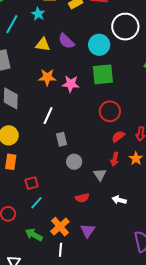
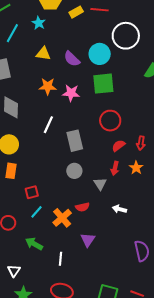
purple semicircle: (66, 41) -> (72, 59), moved
gray rectangle: (62, 139) -> (75, 141), moved, size x1.5
orange cross: (60, 227) -> (62, 218), moved

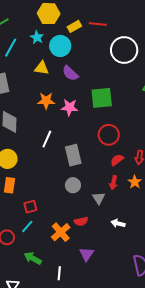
cyan circle: (100, 54) -> (60, 46), moved
cyan line: (37, 212) -> (27, 226), moved

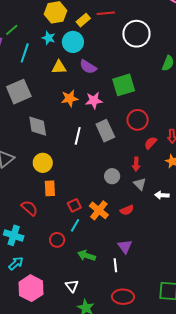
gray rectangle: (73, 155) -> (105, 131), moved
red arrow: (113, 183) -> (136, 164), moved
white arrow: (118, 223) -> (162, 195), moved
orange cross: (61, 232) -> (99, 210), moved
purple triangle: (86, 254) -> (125, 246), moved

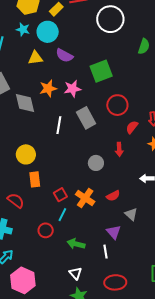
gray diamond: (38, 126) -> (25, 103), moved
gray triangle: (140, 184) -> (131, 214), moved
white triangle: (72, 286) -> (75, 273), moved

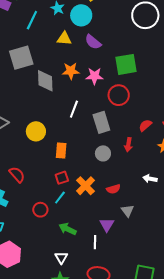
red circle: (117, 105) -> (119, 95), moved
gray rectangle: (86, 118) -> (101, 122), moved
orange rectangle: (35, 179) -> (61, 151), moved

